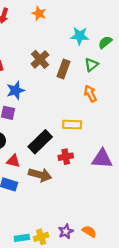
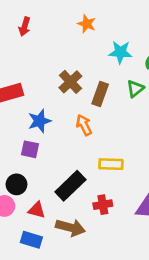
orange star: (39, 13) -> (87, 24), moved
orange arrow: (90, 94) -> (84, 125), moved

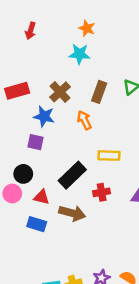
cyan star: (120, 52) -> (80, 54), moved
brown cross: (70, 82) -> (60, 92), moved
blue star: (39, 121) -> (44, 116), turned 30

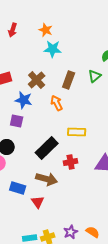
orange star: (87, 28) -> (46, 30), moved
red triangle: (42, 197) -> (38, 202), moved, turned 40

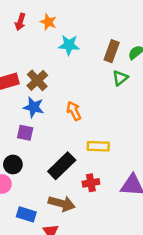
orange star: (46, 30) -> (48, 22), moved
brown cross: (37, 80) -> (37, 80), moved
brown rectangle: (69, 80) -> (112, 51), moved

